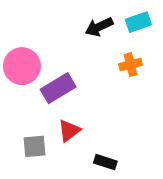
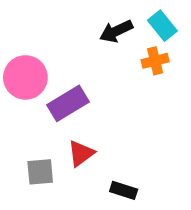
cyan rectangle: (138, 22) -> (162, 26), turned 70
orange cross: (131, 65) -> (155, 61), moved

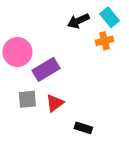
gray square: (40, 172) -> (27, 99), moved

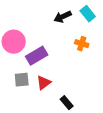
orange cross: (104, 41) -> (82, 44), moved, turned 32
black rectangle: (83, 128) -> (67, 103), turned 32

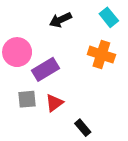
black arrow: (63, 17) -> (60, 20), moved
orange cross: (82, 44) -> (101, 55), size x1.5

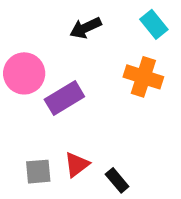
gray square: (27, 99) -> (38, 172), moved
red triangle: (54, 103) -> (77, 165), moved

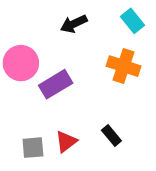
black rectangle: (117, 180) -> (111, 135), moved

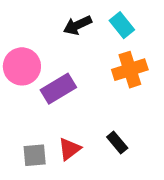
cyan rectangle: (133, 21) -> (122, 25), moved
orange cross: (123, 66) -> (130, 70), turned -36

